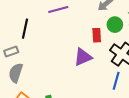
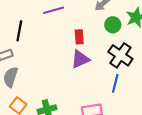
red rectangle: (97, 35) -> (79, 37), moved

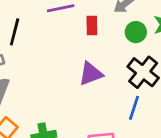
red rectangle: (79, 37) -> (92, 25), moved

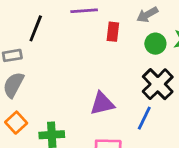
purple triangle: (91, 74) -> (102, 104), moved

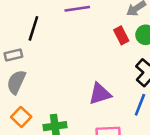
red rectangle: (113, 32) -> (121, 35), moved, turned -30

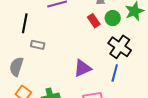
gray rectangle: (13, 55) -> (38, 45), moved, turned 32

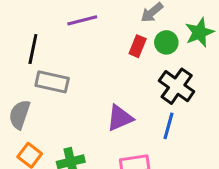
red rectangle: (94, 21) -> (138, 46), turned 56
gray rectangle: (38, 45) -> (52, 82), size x1.5

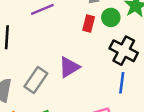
gray rectangle: (52, 82) -> (36, 80), moved, turned -60
purple triangle: (120, 118) -> (69, 67), moved

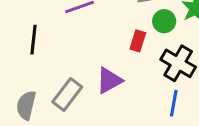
red rectangle: (89, 24) -> (138, 41), moved

